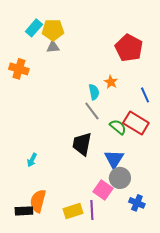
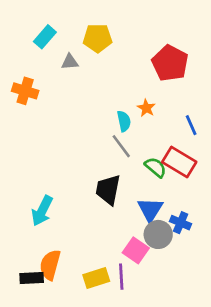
yellow pentagon: (53, 30) -> (98, 38), moved
cyan arrow: (32, 160) -> (42, 211), size x1.6
blue cross: (137, 203) -> (181, 223), moved

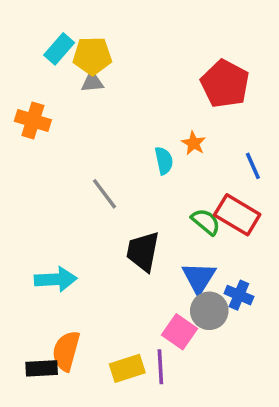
yellow pentagon: (98, 38) -> (92, 56), moved
gray line: (121, 146) -> (104, 194), moved
cyan arrow: (42, 211) -> (56, 279), turned -120

